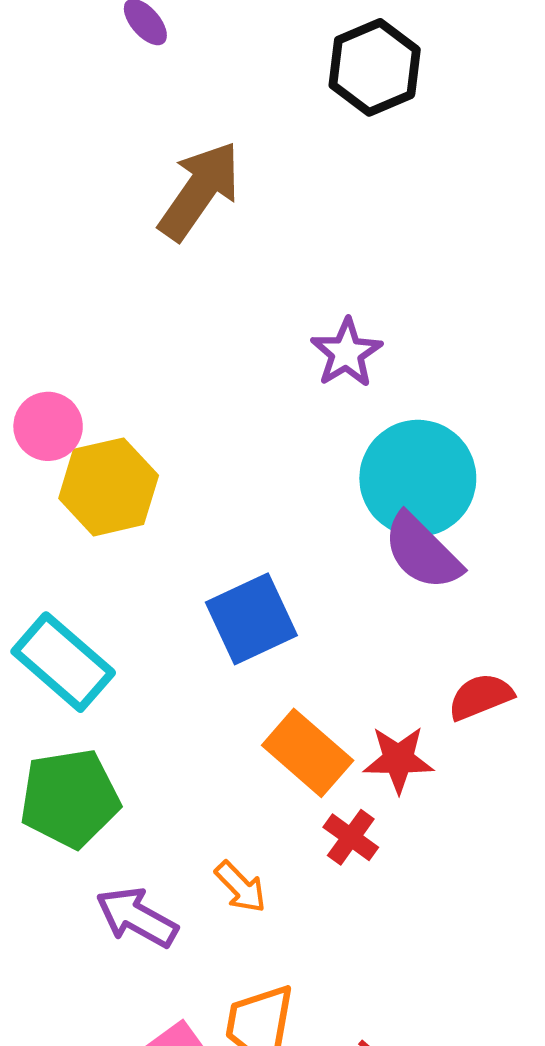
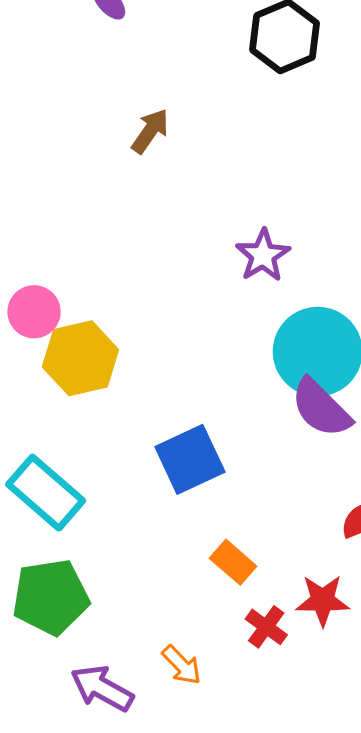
brown arrow: (199, 191) -> (150, 131), size x0.6
orange rectangle: (308, 753) -> (233, 562), size x0.7
red star: (398, 759) -> (323, 600), moved

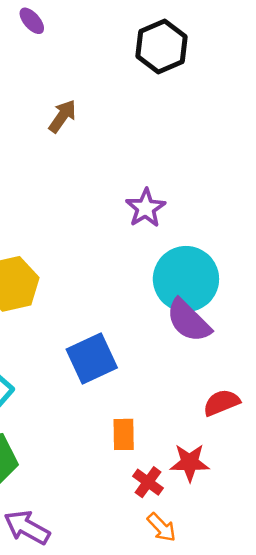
orange rectangle: (233, 562) -> (124, 434), turned 48
orange arrow: (182, 665) -> (162, 527), moved

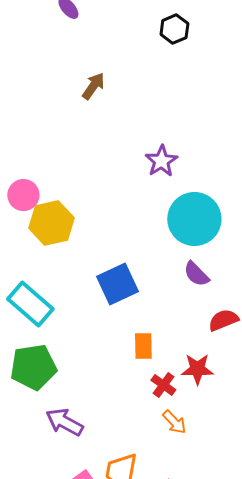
black hexagon: (162, 47) -> (174, 29), size x0.7
purple semicircle: (188, 321) -> (196, 274), moved, size x0.7

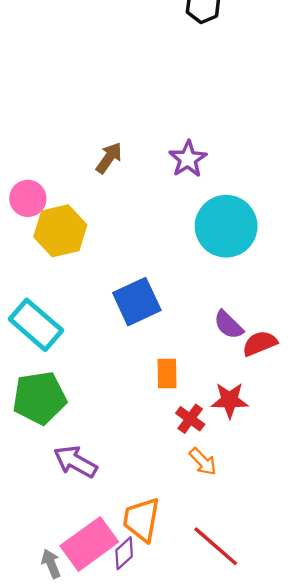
brown arrow: (93, 86) -> (109, 158), moved
purple semicircle: (196, 274) -> (228, 325), moved

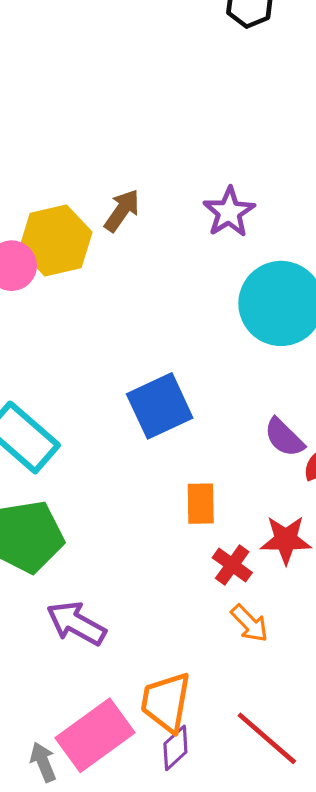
yellow hexagon: (60, 231) -> (56, 240), moved
purple diamond: (124, 553) -> (175, 748), moved

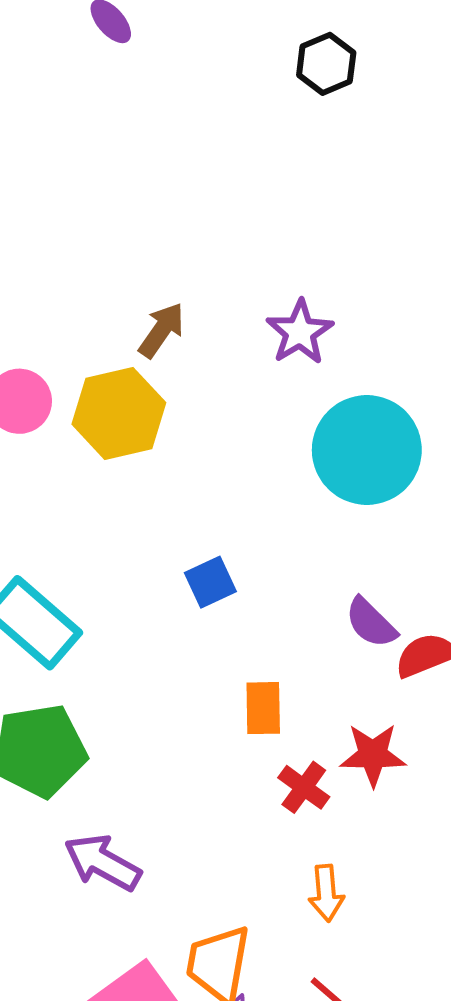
yellow hexagon: (56, 240) -> (119, 413), moved
blue square: (160, 406) -> (210, 582), size x0.6
orange arrow: (250, 623) -> (326, 893), moved, turned 39

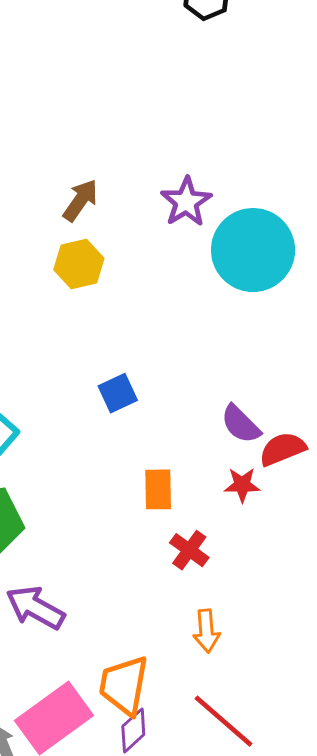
yellow hexagon: (119, 413) -> (79, 264), moved, size x0.7
cyan circle: (367, 450) -> (253, 250), moved
red star: (373, 755) -> (242, 485), moved, size x0.7

